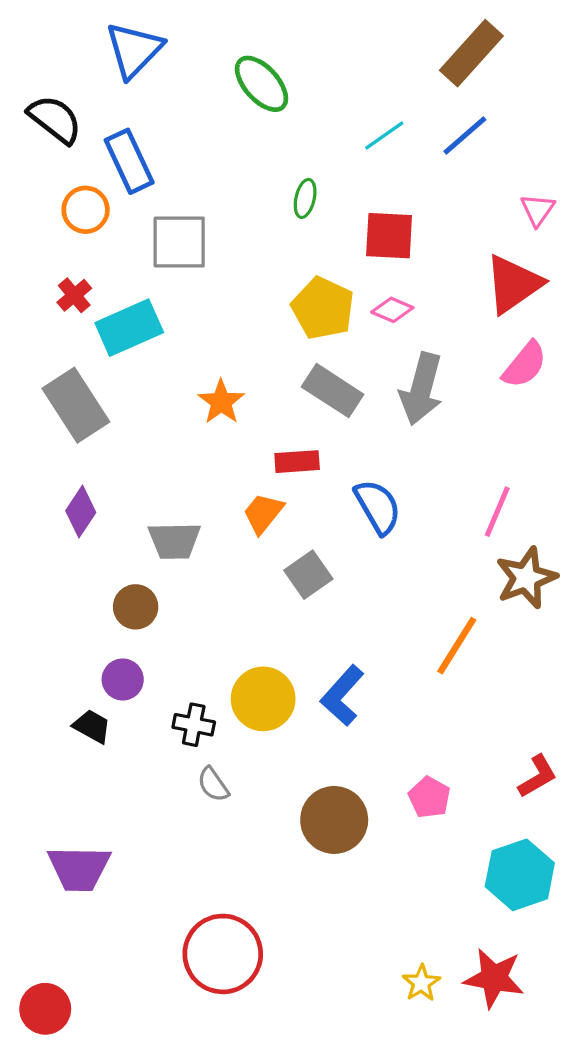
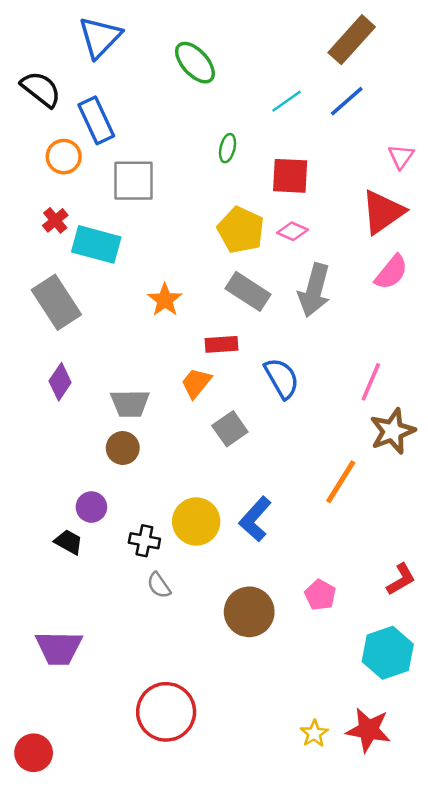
cyan rectangle: (129, 328) -> (96, 244), turned 39
brown circle: (136, 607) -> (123, 448), moved

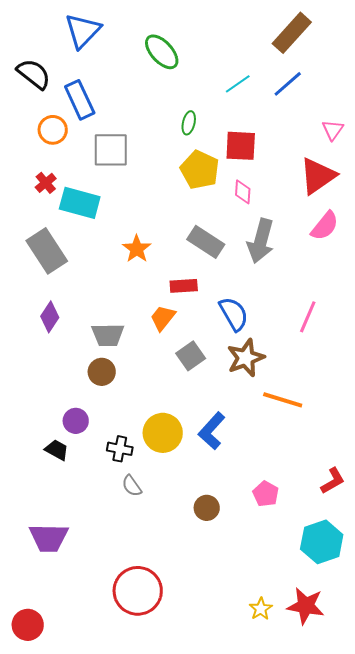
yellow pentagon: (241, 230) -> (200, 170), moved
pink diamond: (293, 231) -> (243, 192), turned 70
brown star: (393, 431) -> (246, 358), moved
orange line: (341, 482) -> (283, 400), turned 75
brown circle: (249, 612) -> (207, 508), size x0.6

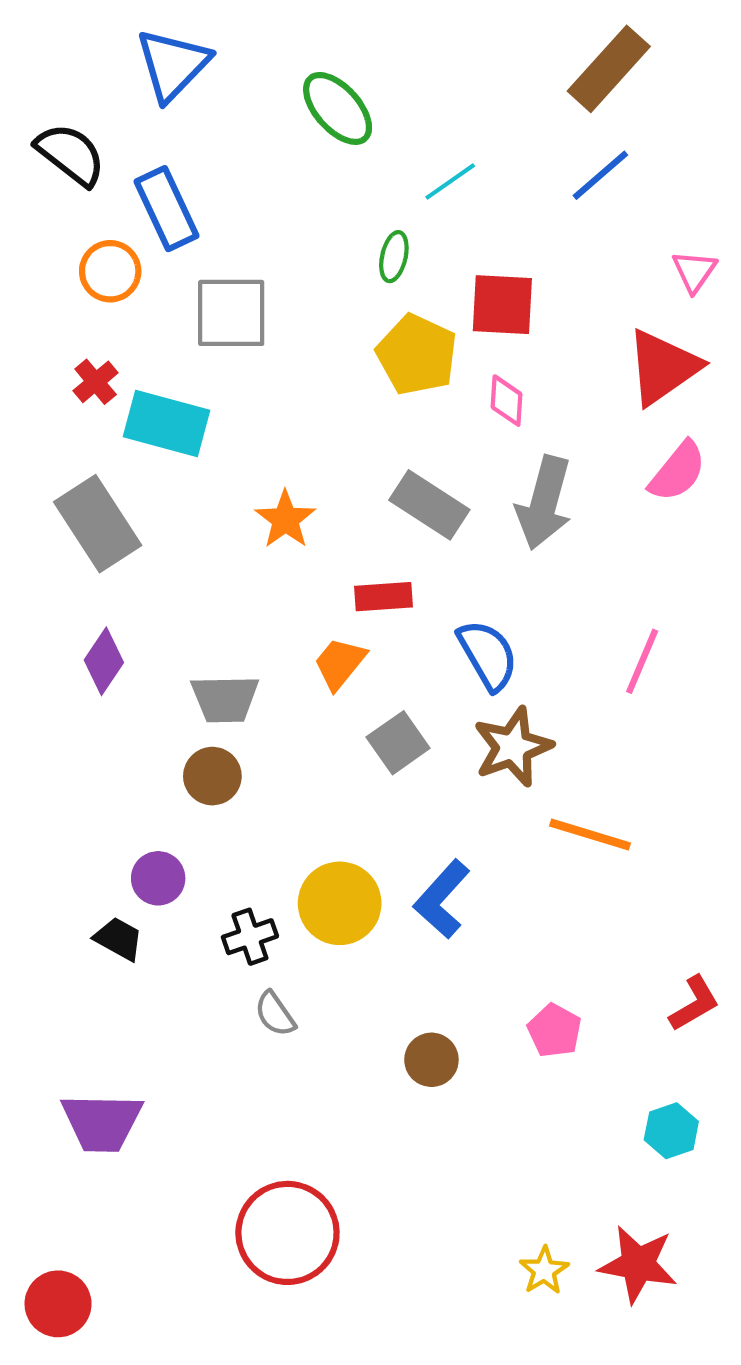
cyan line: (238, 84) -> (450, 181), moved
black cross: (120, 449) -> (250, 937), turned -30
cyan hexagon: (322, 542) -> (671, 1131), size x0.6

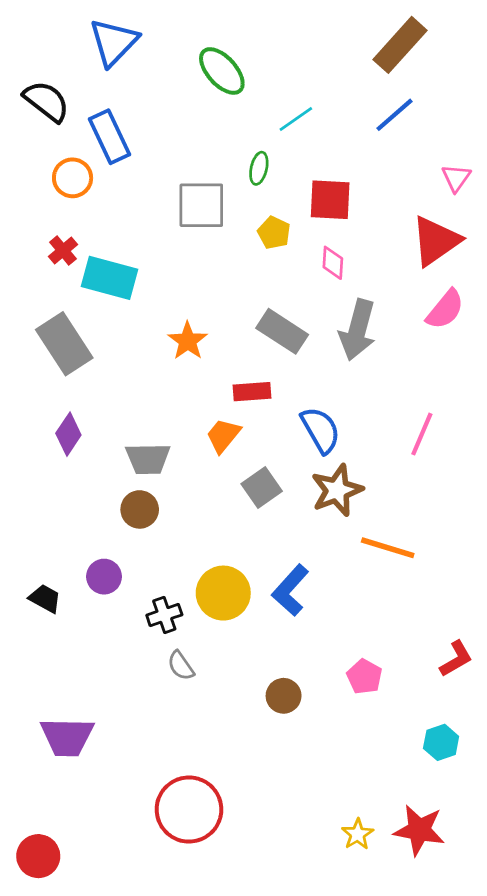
gray square: (231, 313) -> (201, 205), moved
yellow pentagon: (417, 355) -> (274, 233), size x0.6
black trapezoid: (119, 939) -> (45, 599), moved

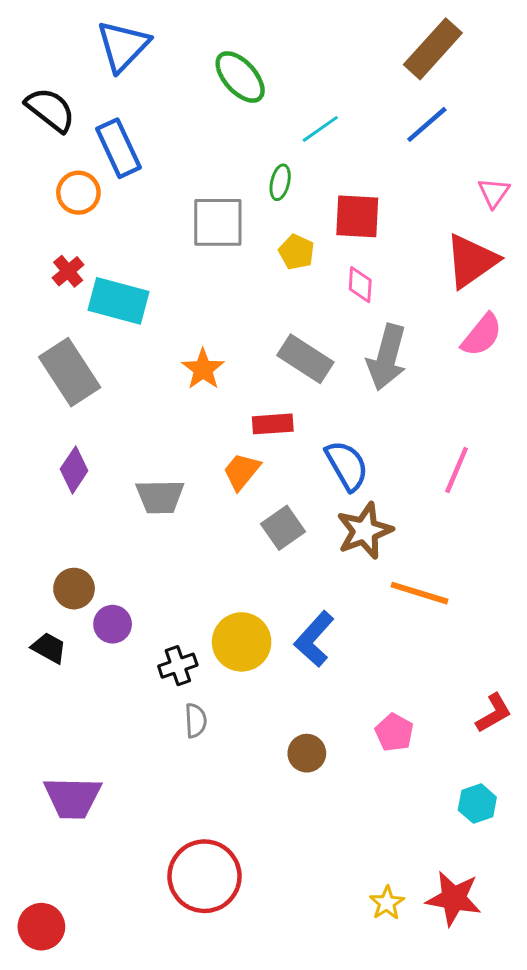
brown circle: (140, 509) -> (74, 589), moved
gray semicircle: (181, 666) -> (196, 721), turned -148

